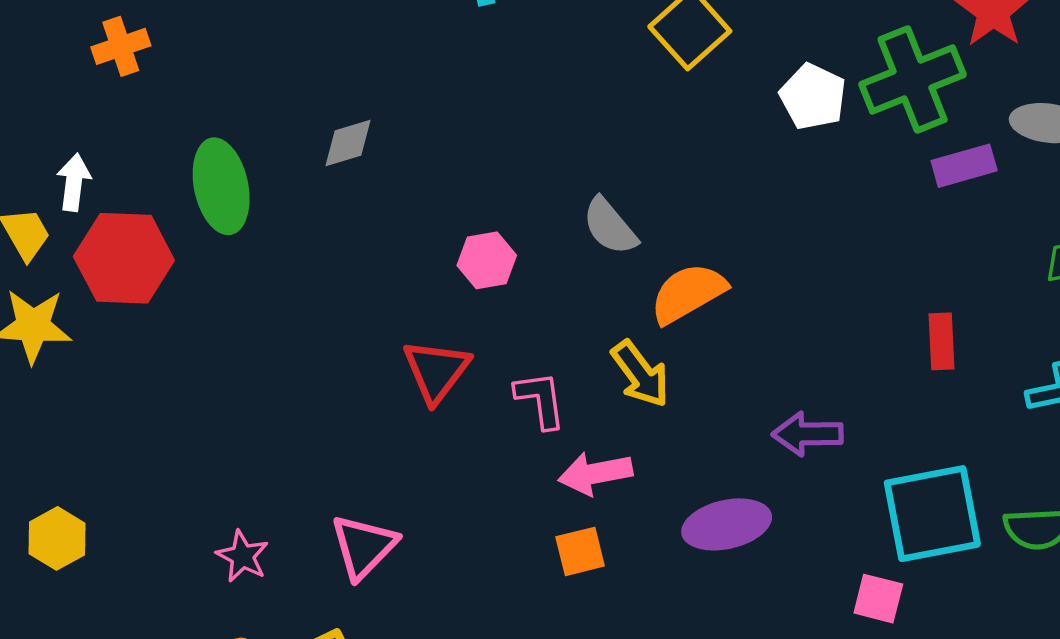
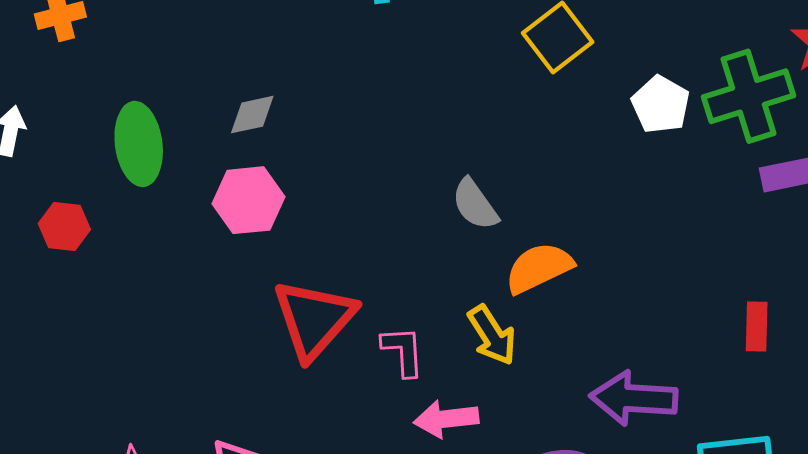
red hexagon: (124, 258) -> (64, 226), moved, size x0.6
pink hexagon: (487, 260) -> (248, 200), moved, size x1.4
red triangle: (436, 371) -> (314, 319), size x1.4
purple arrow: (807, 434) -> (634, 398), size x1.4

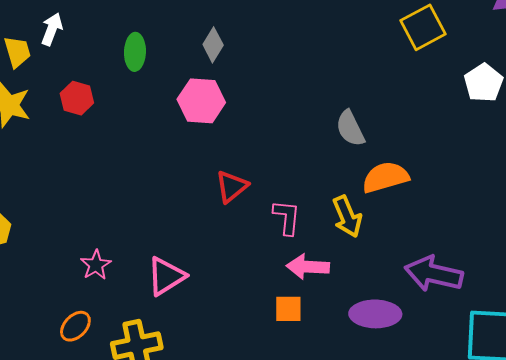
gray diamond: (252, 115) -> (213, 45), turned -56
green ellipse: (139, 144) -> (135, 52), size x0.7
red triangle: (314, 319) -> (232, 186), size x0.6

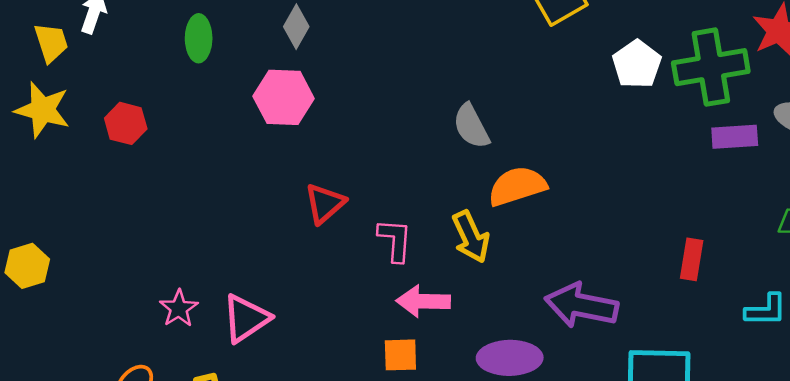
red hexagon: (77, 98) -> (126, 123), moved
pink star: (96, 265) -> (179, 308), moved

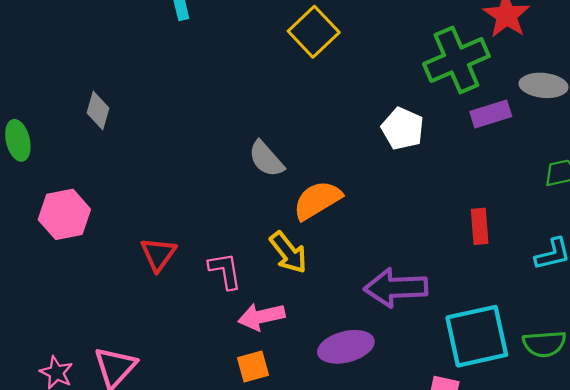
white pentagon: (637, 64) -> (403, 129), moved
pink hexagon: (284, 97) -> (64, 214), moved

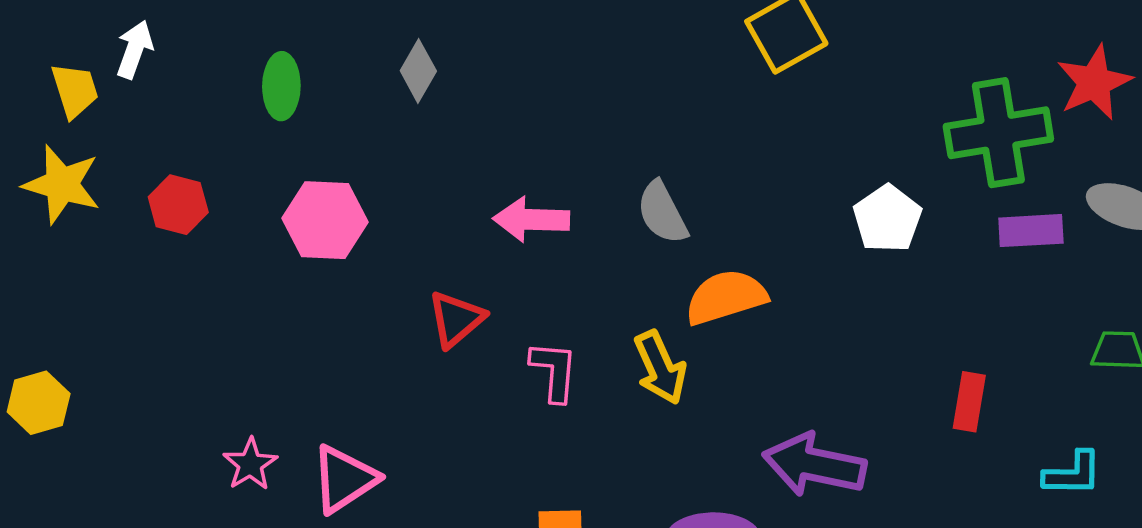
pink arrow: (261, 317) -> (531, 219), moved

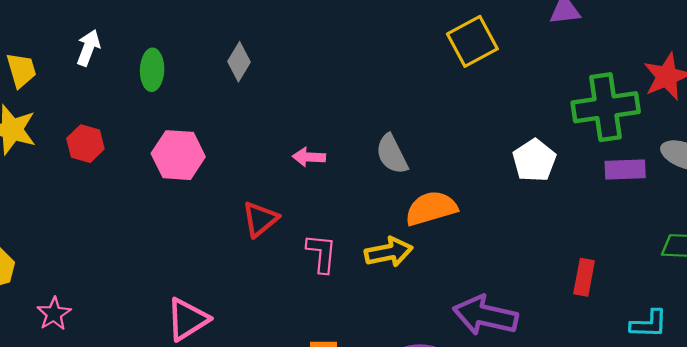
white arrow: (135, 49) -> (88, 48), moved
pink arrow: (531, 219) -> (309, 157), size x0.7
yellow arrow: (660, 368) -> (389, 252), turned -78
pink star: (250, 464) -> (54, 314), moved

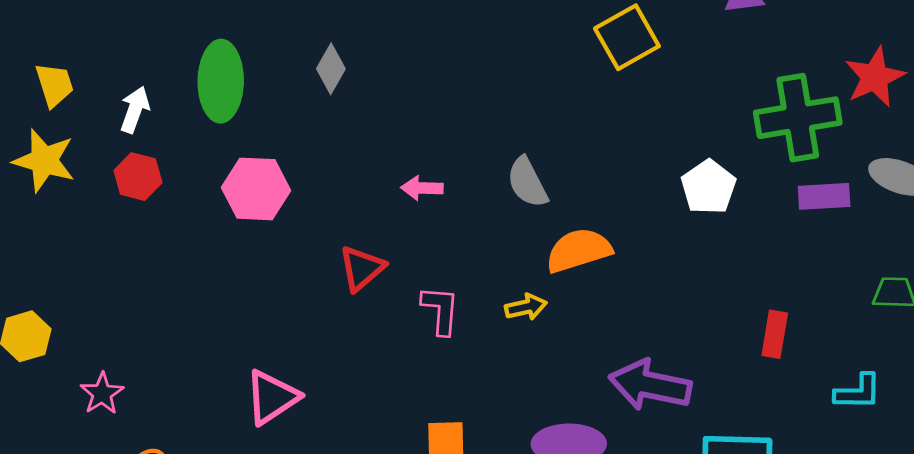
white arrow: (88, 48) -> (135, 110), moved
green ellipse: (152, 70) -> (221, 81), size x1.5
yellow arrow: (389, 252) -> (526, 307), size x0.7

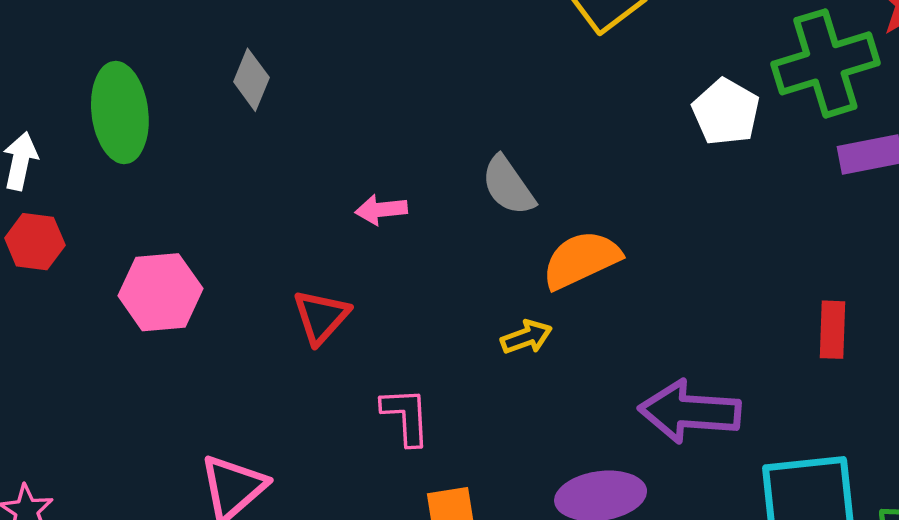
white pentagon: (709, 187) -> (726, 112), moved
pink hexagon: (256, 189) -> (160, 292), moved
pink L-shape: (441, 310) -> (406, 416), moved

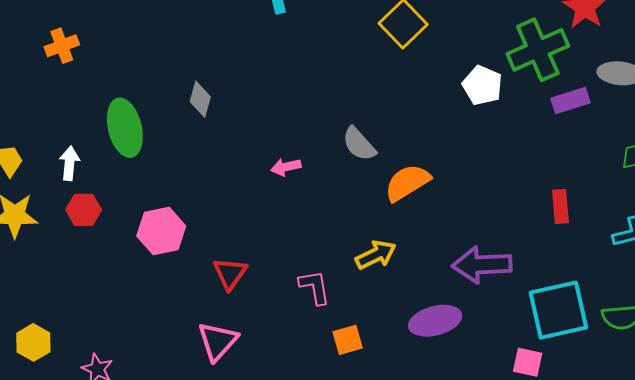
red triangle: (321, 317) -> (230, 273), moved
yellow arrow: (526, 337) -> (376, 255), moved, size x1.4

